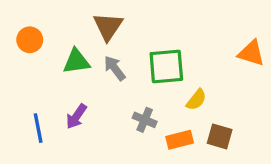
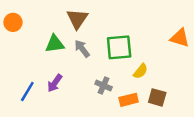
orange circle: (30, 40) -> (13, 22), moved
blue line: (38, 128) -> (27, 91), turned 42

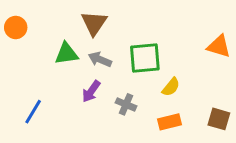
gray arrow: (82, 49) -> (100, 59), turned -30
purple arrow: (55, 83) -> (91, 91), moved
brown square: (157, 97) -> (219, 119), moved
orange rectangle: (129, 100) -> (170, 122), moved

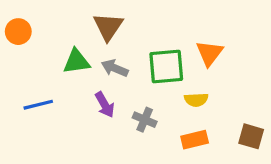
orange triangle: (219, 46) -> (210, 53), moved, turned 50
yellow semicircle: (171, 87) -> (196, 100), turned 48
purple arrow: (91, 91) -> (105, 105), turned -65
blue line: (33, 112) -> (38, 105), moved, turned 45

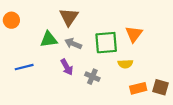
orange rectangle: (195, 140) -> (138, 88), moved

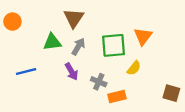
gray arrow: (73, 44) -> (78, 47), turned 98
yellow semicircle: (125, 64) -> (134, 68), turned -48
orange rectangle: (138, 88) -> (117, 96), moved

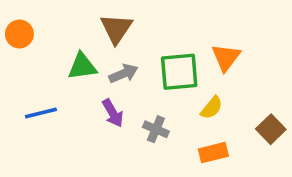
gray arrow: (78, 47) -> (124, 74), turned 36
brown square: (171, 93) -> (271, 129), moved, turned 30
orange rectangle: (117, 96) -> (213, 153), moved

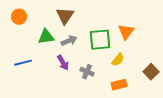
orange circle: (19, 34) -> (19, 17), moved

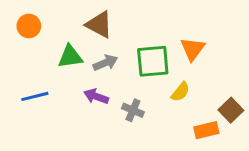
brown triangle: (65, 16) -> (99, 24), turned -36
purple arrow: (63, 63) -> (96, 96), turned 140
orange rectangle: (119, 85) -> (206, 130), moved

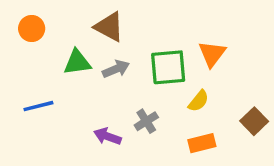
purple arrow: (96, 96) -> (108, 136), moved
gray cross: (133, 110) -> (146, 121), turned 35
orange rectangle: (206, 130) -> (202, 143), moved

